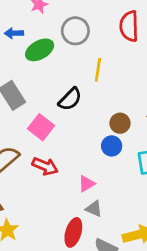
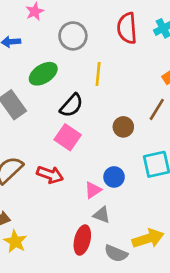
green ellipse: (40, 50) -> (43, 74), moved
pink square: (41, 127) -> (68, 137), moved
blue circle: (112, 146) -> (114, 177), moved

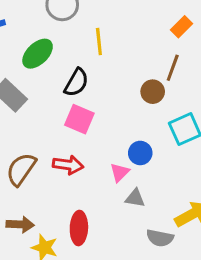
brown circle: (123, 127) -> (153, 92), moved
red ellipse: (82, 240) -> (79, 228), moved

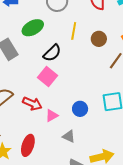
brown circle: (153, 92) -> (99, 39), moved
pink triangle: (120, 172) -> (52, 116), moved

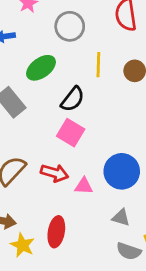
blue circle: (80, 109) -> (122, 171), size x1.6
pink triangle: (52, 116) -> (84, 186), turned 40
gray triangle: (69, 136) -> (121, 217), moved

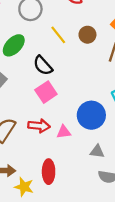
yellow line: (98, 65) -> (58, 35), turned -30
black semicircle: (73, 99) -> (43, 66), turned 110
pink square: (71, 133) -> (46, 92), turned 35

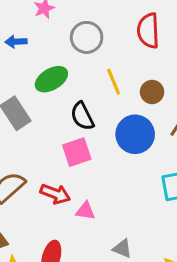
blue circle: (91, 115) -> (135, 134), moved

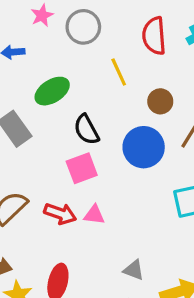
gray circle: (87, 37) -> (83, 27), moved
yellow line: (114, 82) -> (119, 72), moved
pink triangle: (85, 211) -> (94, 215), moved

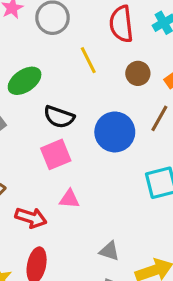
brown circle: (160, 101) -> (138, 73), moved
black semicircle: (86, 130) -> (59, 117), turned -40
red arrow: (60, 214) -> (31, 218), moved

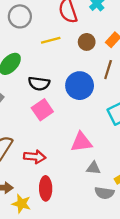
yellow line: (88, 60) -> (51, 40), turned -66
pink triangle: (69, 199) -> (81, 142), moved, size x1.5

